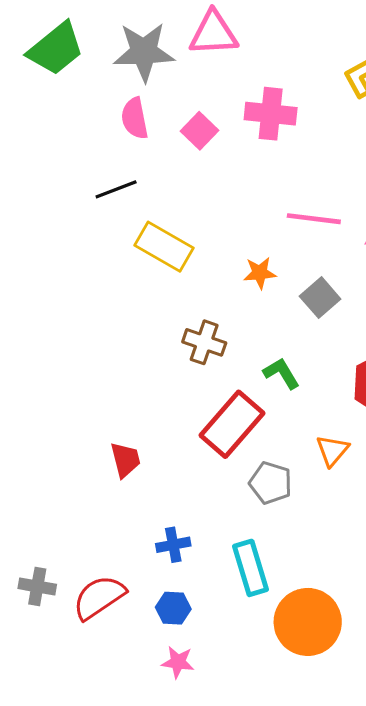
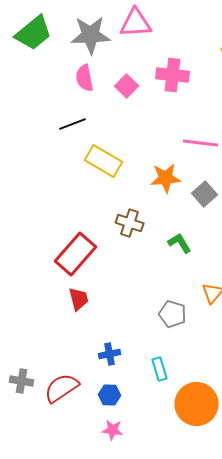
orange star: (260, 273) -> (166, 178), size x1.4
red rectangle: (232, 424) -> (76, 254), moved
cyan rectangle: (251, 568) -> (160, 369), size x0.7

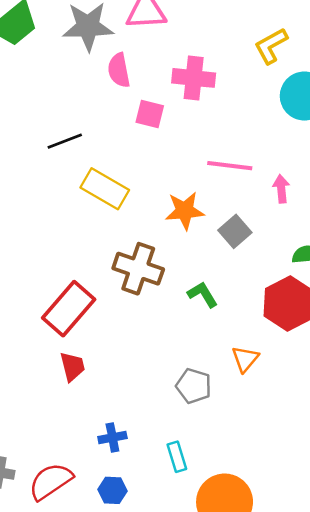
pink semicircle: (85, 78) -> (119, 70), moved
pink square: (127, 86) -> (150, 114), moved, turned -30
brown cross: (130, 223) -> (138, 269), size x1.4

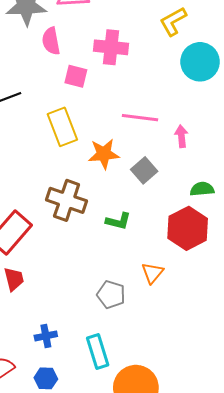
yellow rectangle: (105, 189) -> (62, 127), moved, turned 39
green L-shape: (203, 294) -> (118, 221), turned 135
cyan rectangle: (177, 457) -> (98, 351), size x1.4

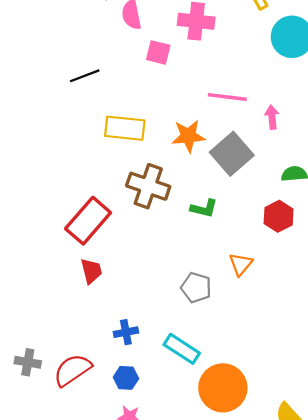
yellow rectangle: (62, 127) -> (125, 128), moved, turned -63
gray square: (144, 170) -> (232, 154), size x1.5
red hexagon: (188, 228) -> (279, 216), size x0.7
cyan rectangle: (98, 351) -> (182, 349), turned -40

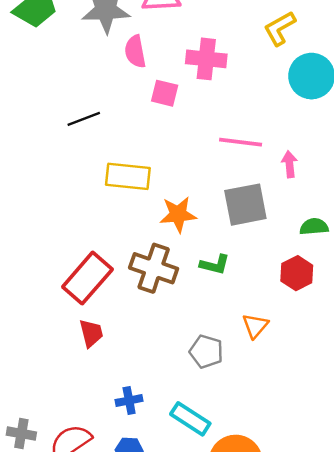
orange star: (188, 136) -> (178, 214), moved
gray square: (232, 154) -> (245, 205), turned 30
brown cross: (148, 186) -> (154, 268), moved

